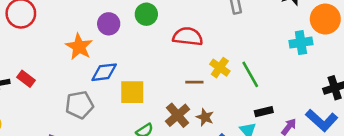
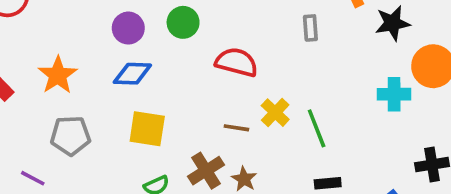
orange star: (79, 47) -> (58, 75), moved
blue diamond: (104, 72) -> (132, 74), moved

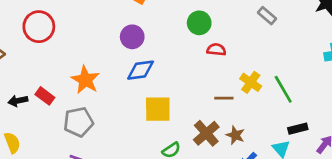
green circle: (183, 22) -> (199, 23), moved
gray rectangle: (310, 28) -> (267, 16), turned -36
red semicircle: (237, 62) -> (216, 50), size x0.6
gray pentagon: (70, 136) -> (78, 122), moved

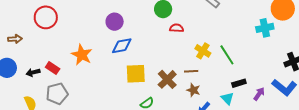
brown line: (224, 98) -> (191, 71), moved
gray pentagon: (78, 122) -> (57, 94), moved
brown cross: (206, 133) -> (167, 79), moved

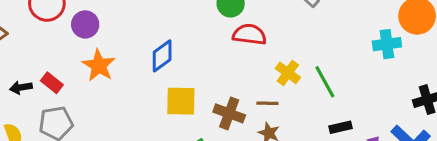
purple circle: (115, 22) -> (85, 24), moved
red semicircle: (177, 28) -> (249, 34), size x1.5
blue diamond: (122, 46) -> (162, 56), turned -30
brown cross: (167, 79) -> (229, 113), turned -30

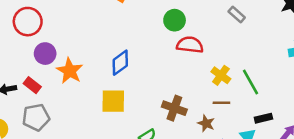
purple circle: (85, 24) -> (45, 54), moved
yellow square: (181, 101) -> (113, 101), moved
brown line: (267, 103) -> (221, 103), moved

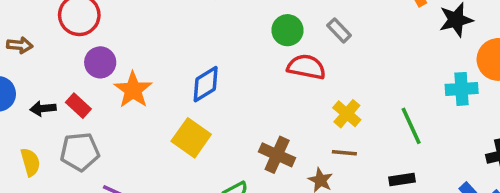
gray rectangle: (237, 14) -> (339, 30), moved
green line: (251, 82) -> (411, 126), moved
yellow square: (113, 101) -> (191, 138), turned 30

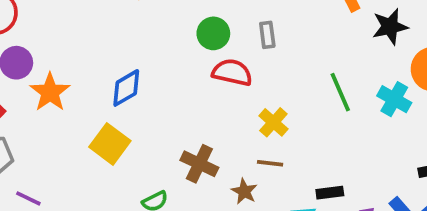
gray rectangle: (339, 30) -> (267, 35), turned 35
cyan cross: (462, 89) -> (394, 99), turned 32
green line: (411, 126) -> (340, 92), moved

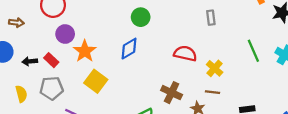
green circle: (213, 33) -> (141, 17), moved
red semicircle: (232, 72) -> (185, 53), moved
yellow square: (110, 144) -> (96, 81), moved

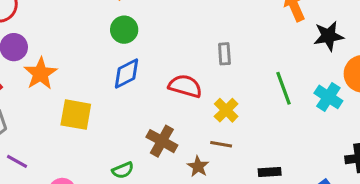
gray rectangle: (211, 18) -> (224, 54), moved
blue diamond: (129, 49) -> (126, 74), moved
yellow square: (96, 81) -> (76, 115), moved, turned -30

